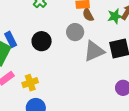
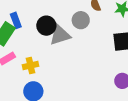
gray triangle: (94, 51) -> (60, 35), moved

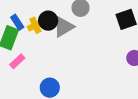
yellow cross: (31, 66) -> (35, 25), moved

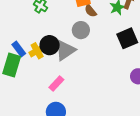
pink rectangle: (17, 61) -> (56, 84), moved

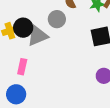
pink rectangle: (56, 84) -> (22, 67), turned -42

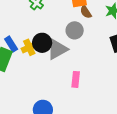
pink rectangle: (22, 67) -> (76, 79), moved

